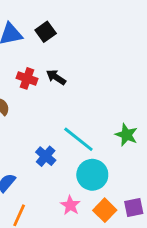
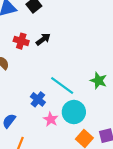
black arrow: (56, 77) -> (43, 39), turned 112
pink star: (70, 205) -> (51, 119), moved

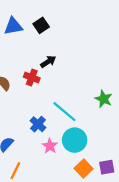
red cross: (21, 41) -> (32, 77), moved
green star: (98, 81) -> (104, 99), moved

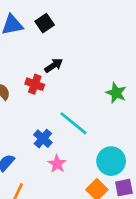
green star: (104, 99) -> (116, 93), moved
cyan circle: (75, 140) -> (111, 161), moved

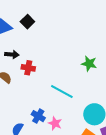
black arrow: (54, 65) -> (12, 54), moved, turned 48
blue cross: (43, 139) -> (38, 116), moved

